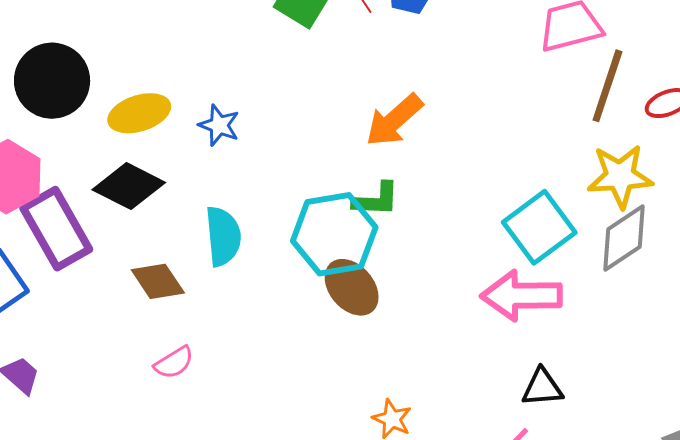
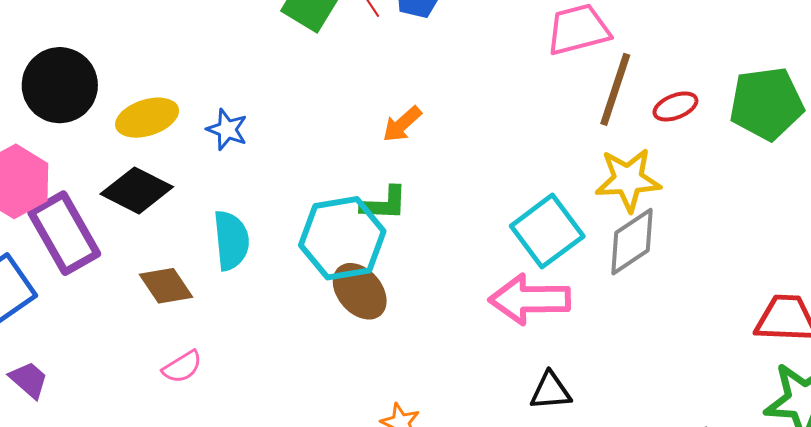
orange arrow: (394, 120) -> (402, 124), size x0.7

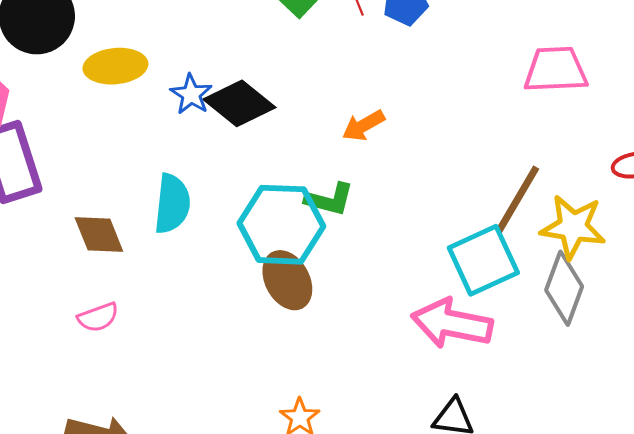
brown line: (615, 89) -> (517, 200), moved
black diamond: (137, 190) -> (239, 103), moved
gray diamond: (632, 242) -> (564, 288), turned -48

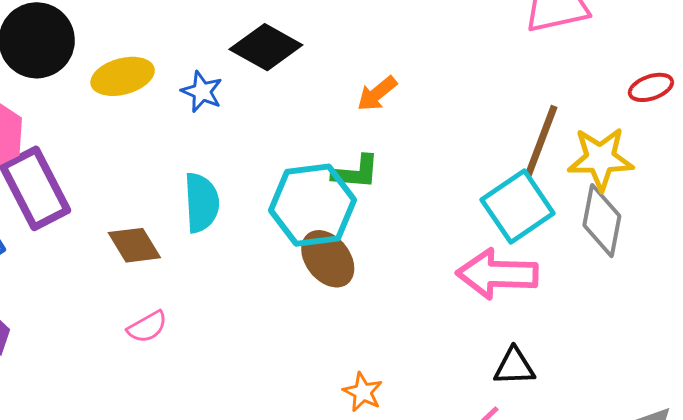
black diamond: (239, 103) -> (266, 47), moved

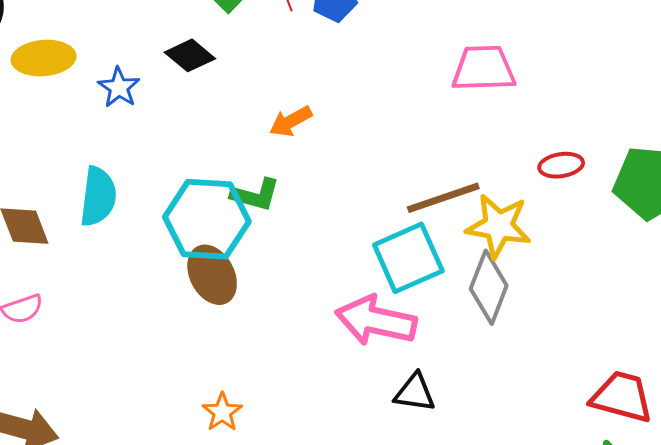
black diamond: (266, 47) -> (190, 55), size x0.7
brown line: (541, 141) -> (443, 198), turned 40
black triangle: (514, 367) -> (415, 393), moved

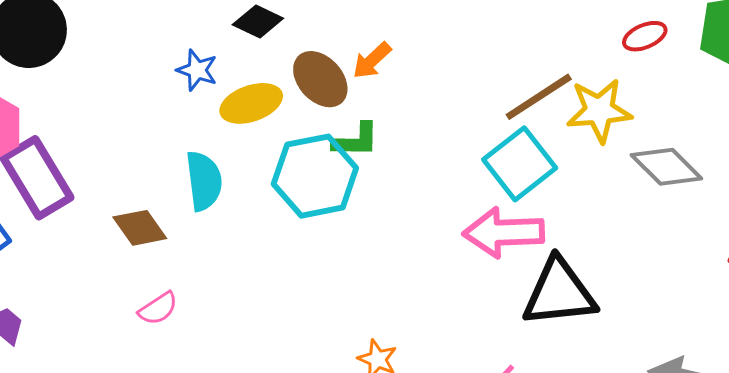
yellow ellipse: (44, 58) -> (251, 103), moved
brown ellipse: (212, 275) -> (320, 79), moved
gray diamond: (489, 287) -> (666, 167), moved, turned -52
black triangle: (415, 393) -> (559, 293), size x1.8

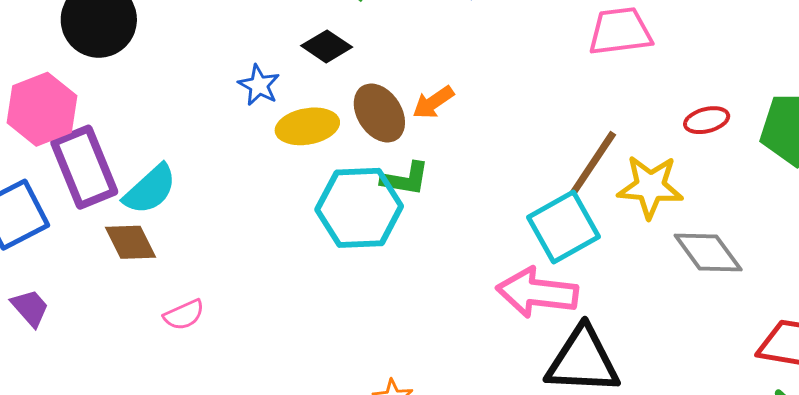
brown line: (539, 97) -> (593, 164), turned -32
cyan semicircle: (204, 181) -> (150, 189), moved, turned 46
brown diamond: (140, 228) -> (131, 242), moved

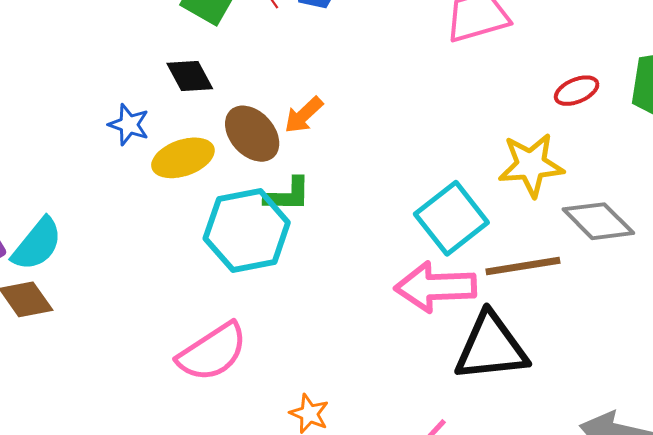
black diamond: (327, 46) -> (190, 76), turned 36
brown line: (593, 164) -> (523, 266), moved, turned 56
pink semicircle: (184, 315) -> (212, 352), moved, size x1.8

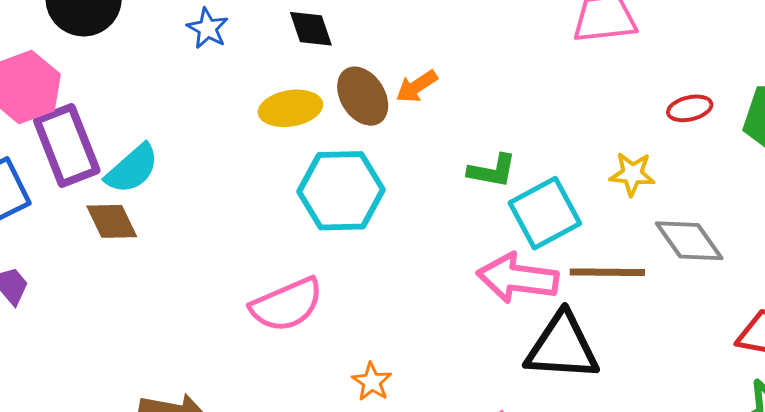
blue star: (129, 125) -> (208, 28), moved
yellow star: (531, 165) -> (632, 174), size x0.7
green L-shape: (288, 195) -> (492, 171), moved

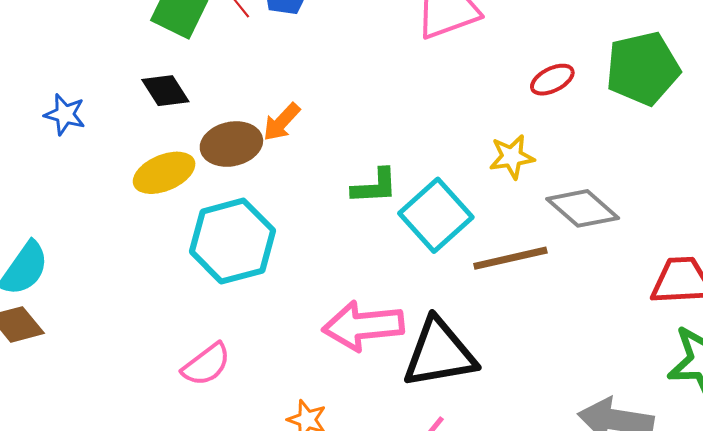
brown ellipse: (363, 96) -> (231, 144), turned -56
pink arrow: (518, 278) -> (363, 326), moved
pink semicircle: (287, 305) -> (206, 365), size x0.7
black triangle: (562, 347) -> (439, 353), moved

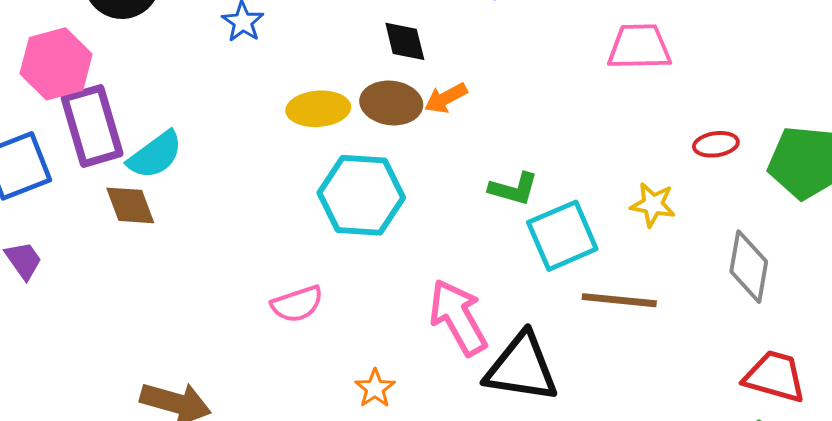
black diamond: (165, 91) -> (405, 41), moved
gray diamond: (583, 208) -> (749, 267), moved, turned 40
pink arrow: (363, 326) -> (458, 317), turned 48

